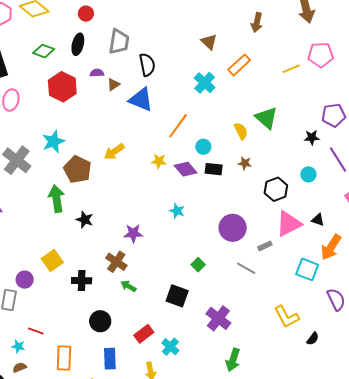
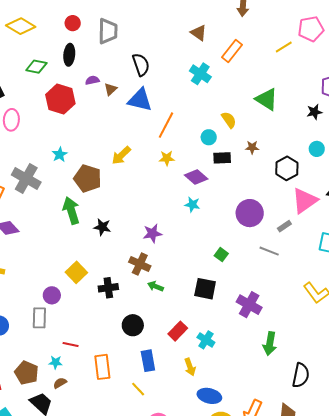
gray trapezoid: (119, 42) -> (108, 31), moved
orange line: (178, 126) -> (166, 125), moved
yellow semicircle: (241, 131) -> (229, 120), moved
cyan star: (53, 141) -> (60, 154), size x0.7
purple diamond: (186, 169) -> (196, 177), moved

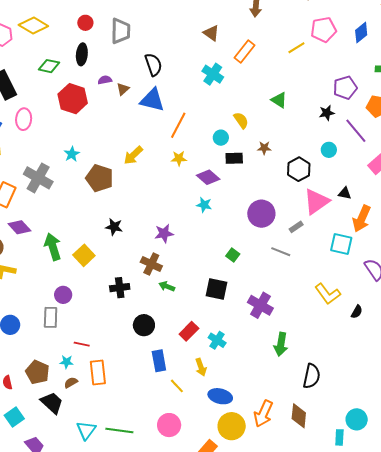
green triangle: (267, 99) -> (279, 100), size x0.7
green arrow: (71, 211) -> (53, 247), moved
yellow square: (76, 272) -> (84, 255), moved
orange rectangle: (102, 367) -> (98, 373), moved
yellow line: (138, 389) -> (177, 386), moved

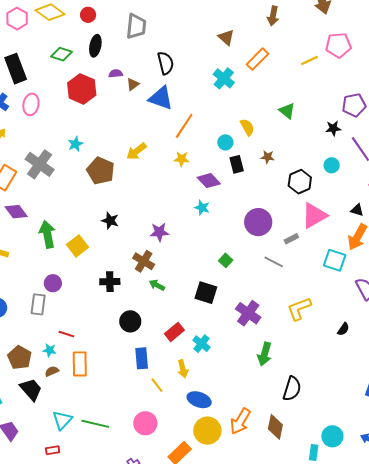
red circle: (85, 23) -> (88, 15), moved
black rectangle: (234, 158) -> (237, 164), turned 72
black triangle: (345, 193) -> (357, 210), moved
yellow L-shape: (328, 294) -> (299, 309), moved, turned 100

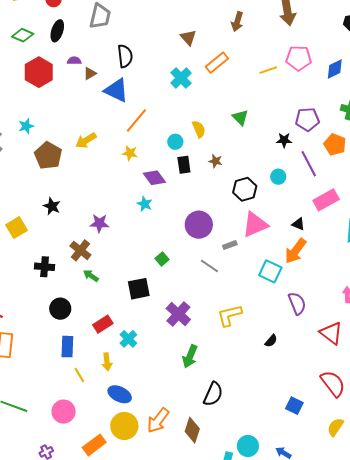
black square: (206, 293) -> (139, 289), turned -35

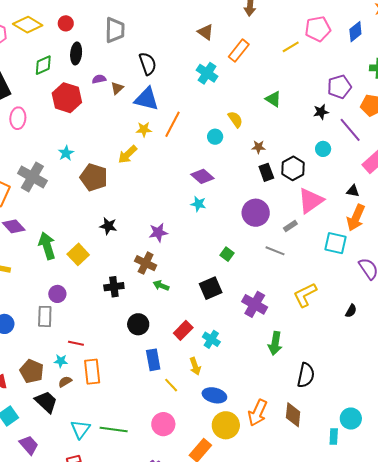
green diamond: (23, 35) -> (43, 65), turned -35
yellow star: (130, 153) -> (144, 129), moved
black rectangle: (184, 165) -> (266, 172), moved

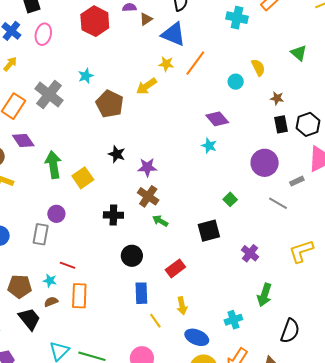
cyan cross: (207, 73) -> (237, 18), turned -30
purple star: (158, 233) -> (147, 167), moved
purple cross: (255, 304) -> (250, 253), size x0.7
cyan cross: (211, 339) -> (233, 320), moved, turned 30
brown pentagon: (32, 371) -> (20, 286), turned -30

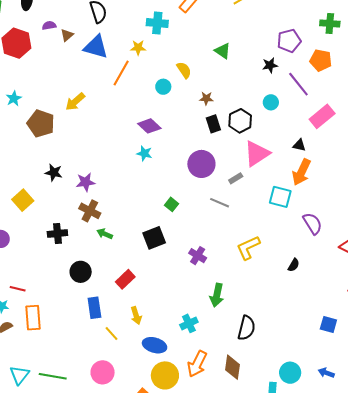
yellow star: (166, 64) -> (138, 48), moved

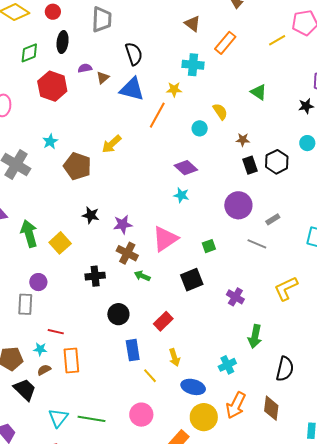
pink triangle: (257, 154) -> (165, 239), moved
green square: (172, 204) -> (209, 246), turned 32

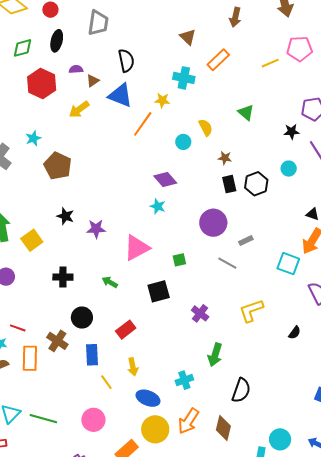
yellow arrow: (112, 144) -> (79, 109), moved
brown cross: (127, 253) -> (57, 341), moved

